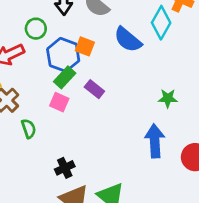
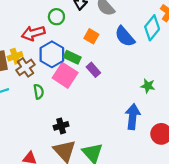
blue hexagon: (63, 55) -> (52, 54), moved
green rectangle: (65, 77) -> (72, 57), turned 63
pink square: (59, 102) -> (65, 75), size x1.6

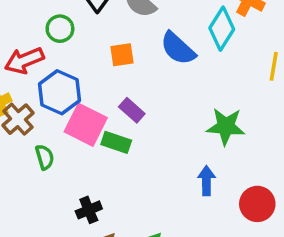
orange square: (91, 36) -> (122, 55), turned -32
green rectangle: (72, 57) -> (116, 142), moved
green star: (148, 86) -> (226, 126), size x1.5
blue arrow: (133, 117) -> (206, 181), size x0.7

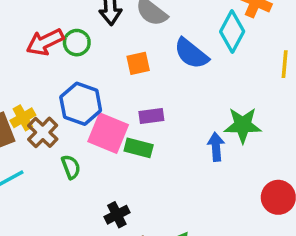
red arrow: (24, 61) -> (45, 42), moved
purple rectangle: (132, 110) -> (151, 116), turned -45
blue arrow: (206, 181) -> (216, 147), moved

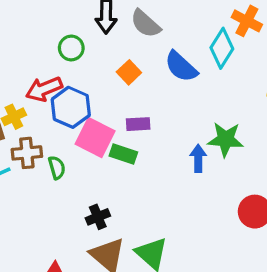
red arrow: (45, 42) -> (44, 89), moved
orange square: (138, 63) -> (129, 72), turned -35
brown cross: (43, 132) -> (27, 153), moved, turned 36

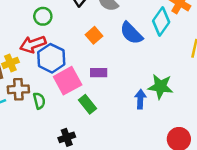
green circle: (71, 48) -> (43, 16), moved
pink square: (95, 138) -> (68, 81), turned 32
green rectangle: (123, 154) -> (87, 104), moved, turned 30

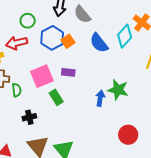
blue hexagon: (51, 58) -> (52, 38), moved
black cross: (67, 137) -> (29, 117), moved

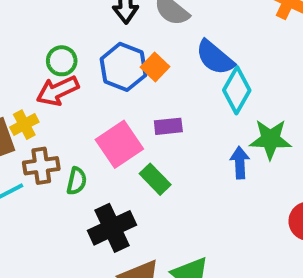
green circle: (28, 21) -> (62, 61), moved
cyan diamond: (125, 36) -> (237, 90), moved
green semicircle: (17, 90) -> (77, 181), turned 32
black cross: (29, 117) -> (112, 228), size x1.6

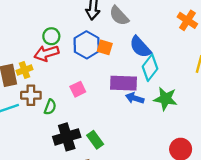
orange square: (155, 67) -> (105, 47), turned -35
purple rectangle: (168, 126) -> (124, 83), moved, size x1.6
pink square: (119, 144) -> (78, 89), size x0.6
blue arrow: (240, 163) -> (135, 98), moved, turned -78
green rectangle: (155, 179) -> (95, 140), moved

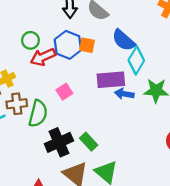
red arrow: (46, 53) -> (43, 57), moved
green semicircle: (50, 107) -> (38, 114), size x1.6

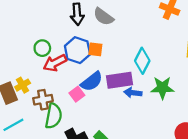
blue semicircle: (123, 40) -> (92, 82), moved, turned -75
brown cross: (17, 104) -> (43, 100), moved

